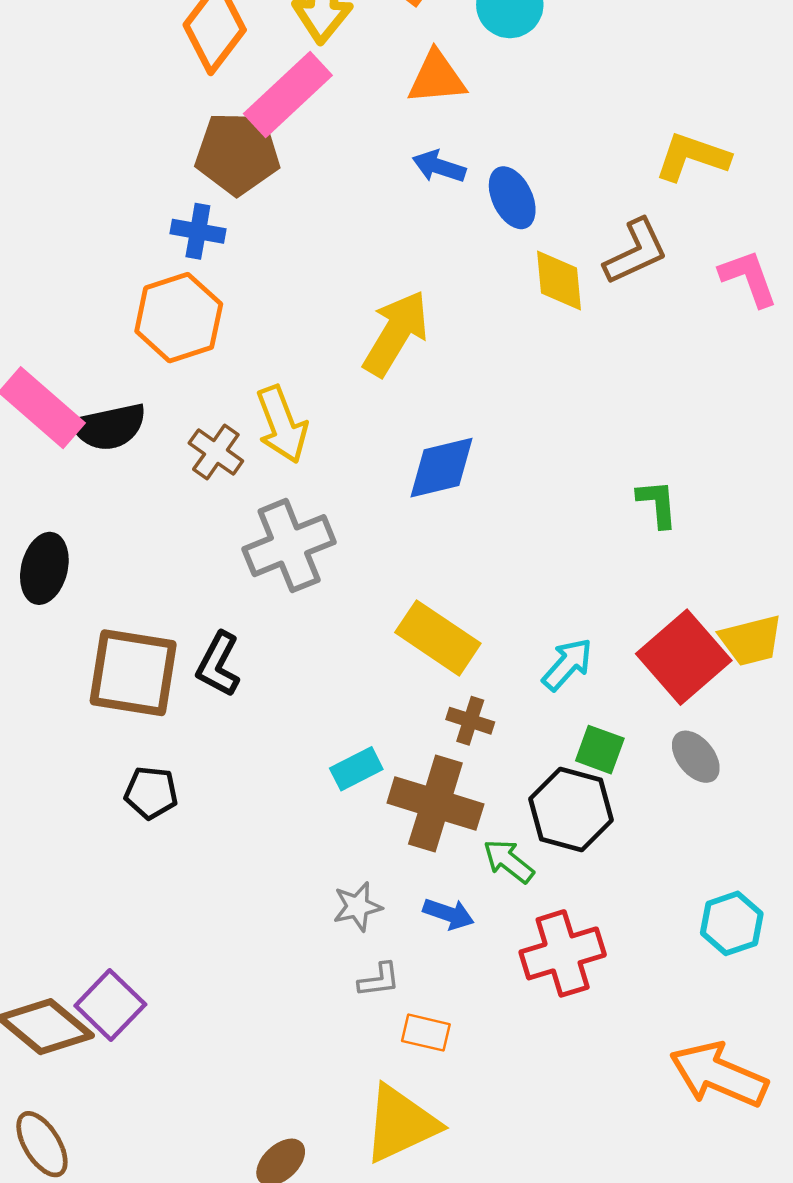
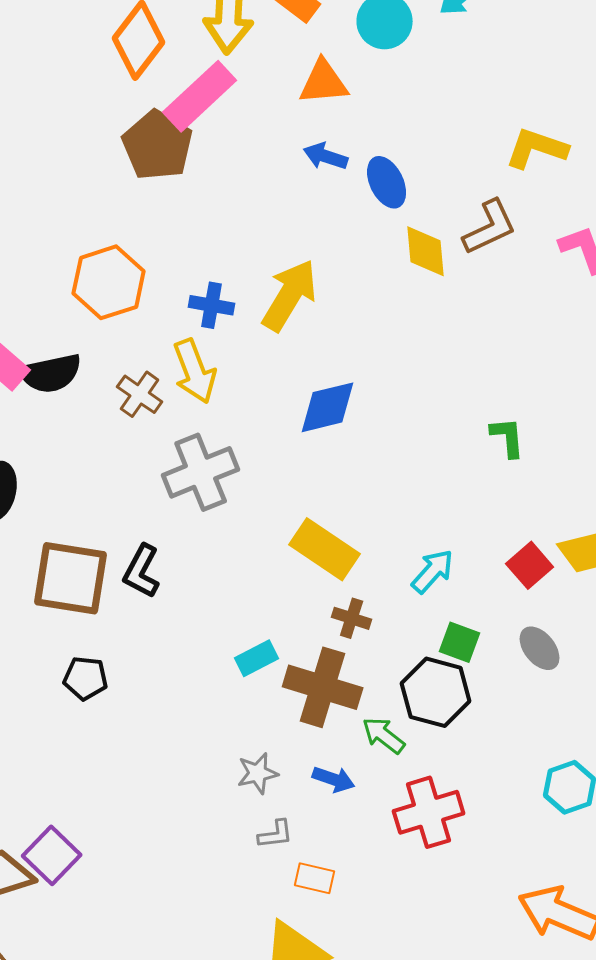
brown pentagon: (238, 153) -> (158, 145), turned 30
blue cross: (198, 231) -> (212, 305), moved
red square: (684, 657) -> (530, 565), size x0.6

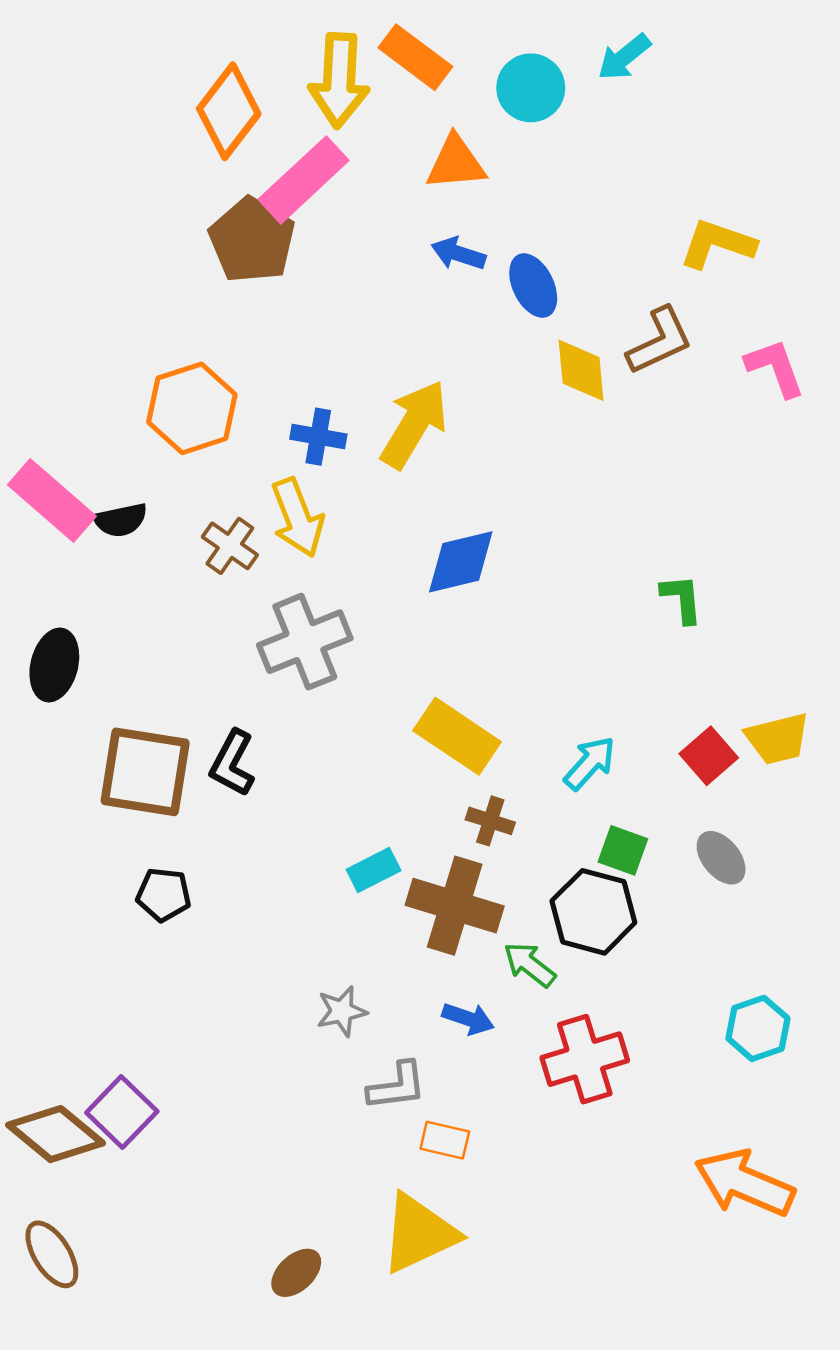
black semicircle: (51, 373) -> (121, 520), size x0.7
gray star: (258, 773) -> (342, 1011), moved
gray L-shape: (276, 834) -> (397, 1086), size x1.4

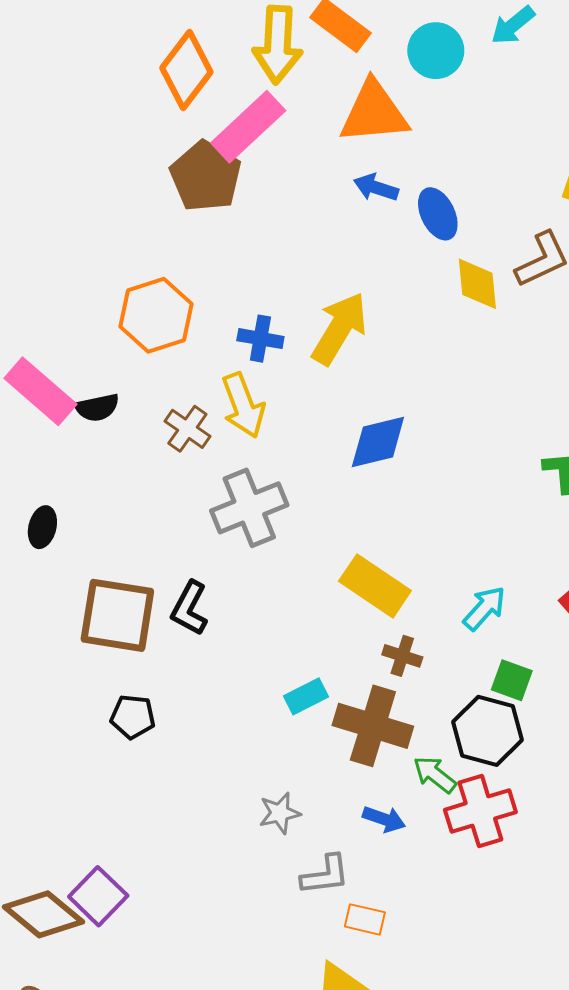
orange triangle: (456, 163) -> (374, 112), size x1.4
black ellipse: (54, 665) -> (42, 527), size x0.7
red cross: (585, 1059) -> (480, 811), moved

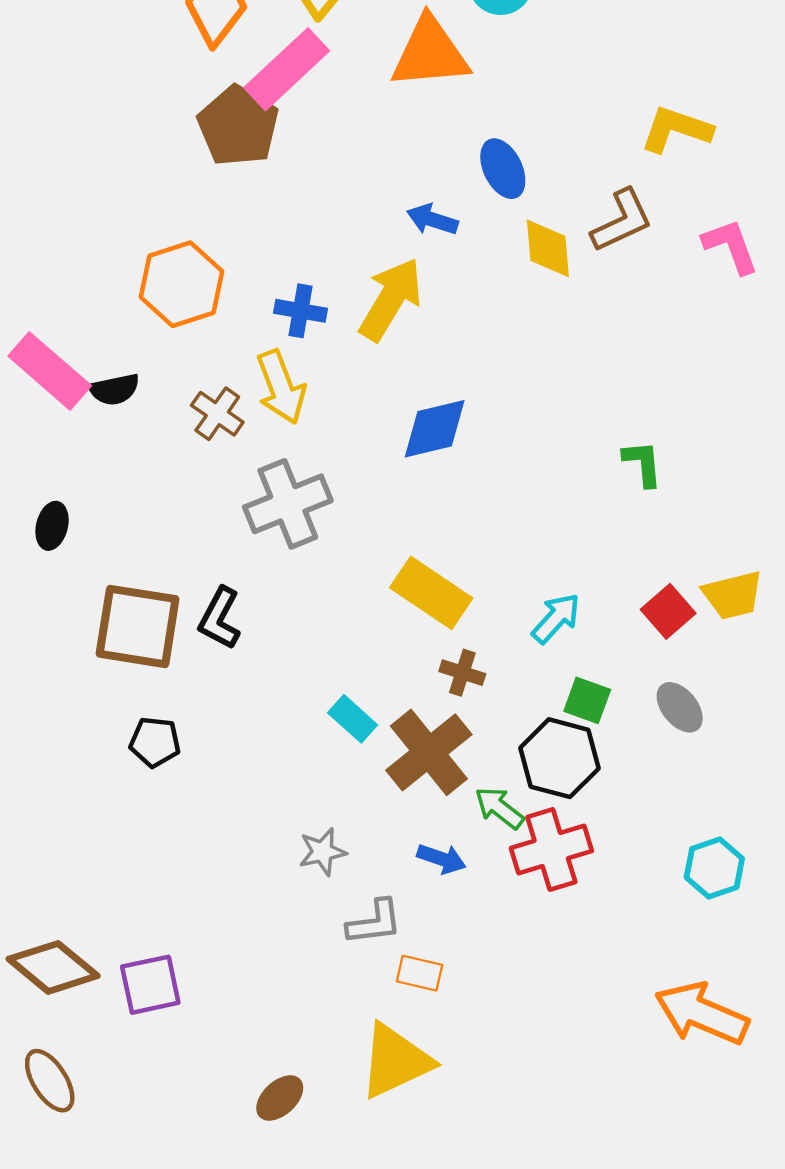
blue arrow: (376, 188) -> (432, 220), moved
cyan rectangle: (306, 696) -> (353, 719), turned 69
brown cross: (373, 726) -> (429, 752), turned 34
purple square: (98, 896) -> (150, 985), moved, turned 34

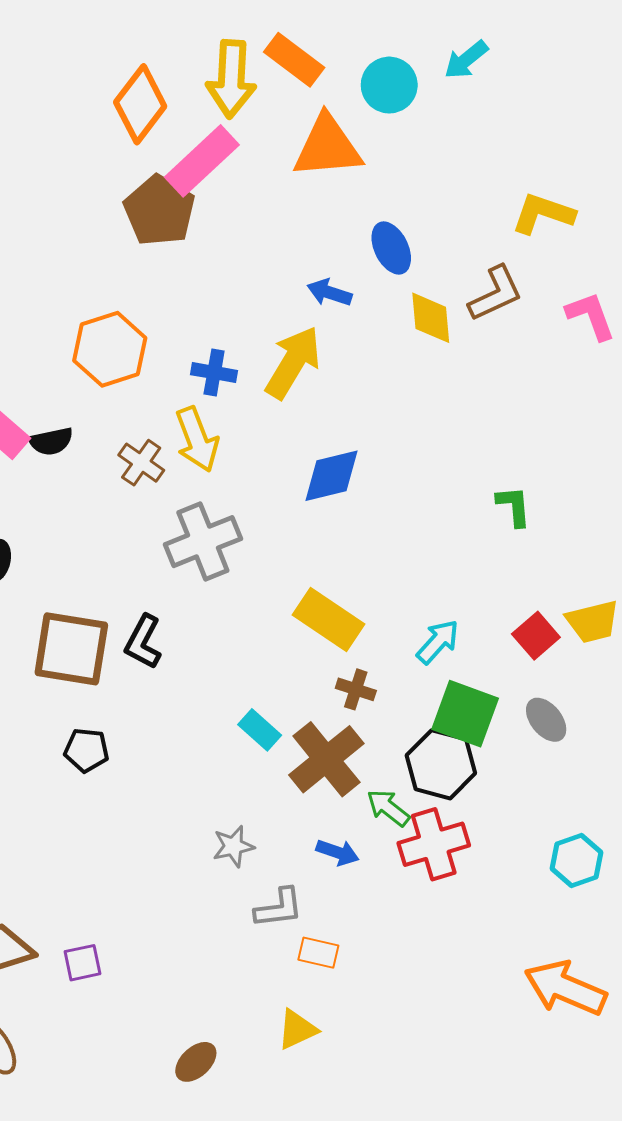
green square: (587, 700) -> (465, 714), size x1.6
purple square: (150, 985) -> (82, 963), size x0.7
yellow triangle: (395, 1061) -> (297, 1030), size x0.6

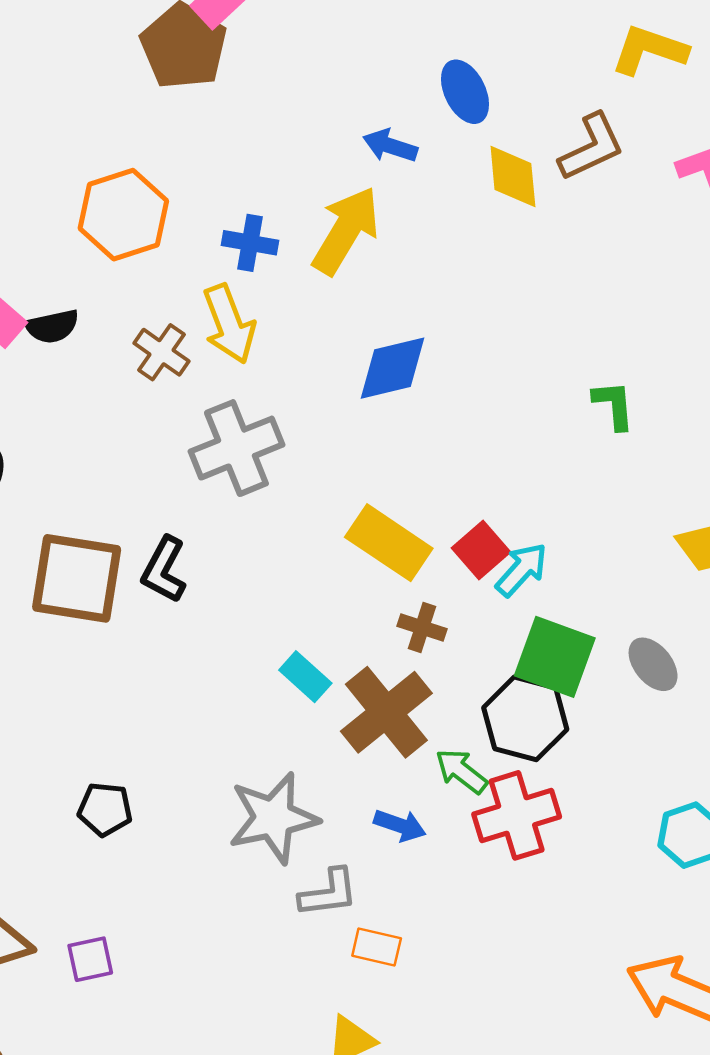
red square: (536, 636) -> (481, 550), moved
black pentagon: (87, 750) -> (105, 809), moved
gray star: (233, 846) -> (273, 818), size x1.8

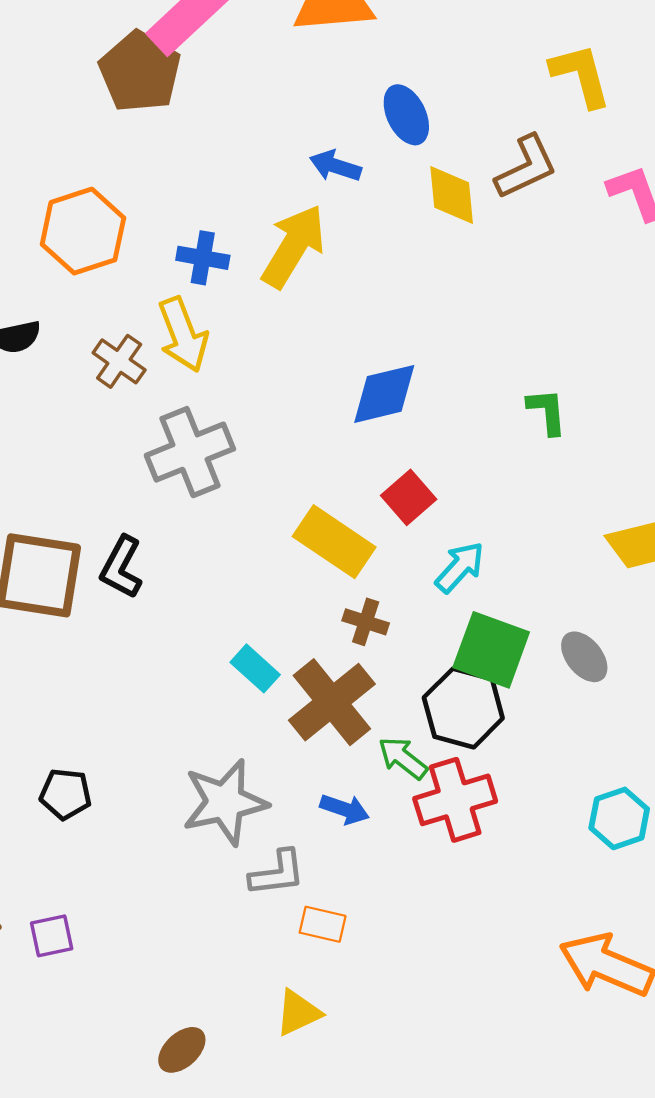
yellow L-shape: (649, 50) -> (581, 75), turned 56
blue diamond: (393, 368) -> (384, 394), moved
red square: (481, 550) -> (409, 497), moved

